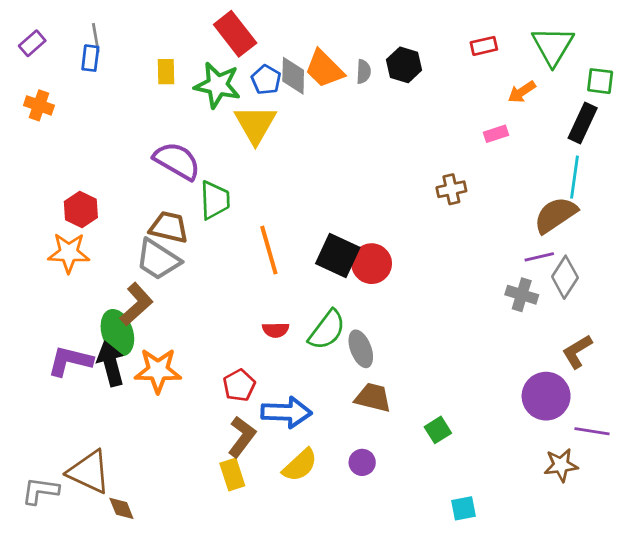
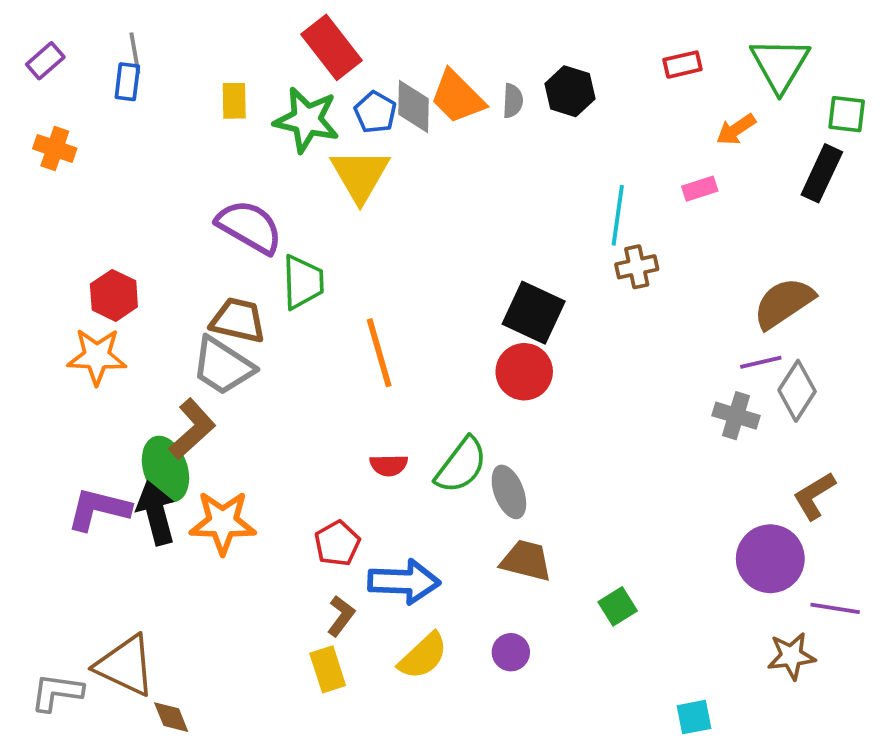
cyan line: (574, 177) -> (618, 215), moved
black square: (338, 256) -> (534, 313), moved
brown L-shape: (242, 437) -> (341, 616), size x0.7
cyan square: (464, 508) -> (694, 717), moved

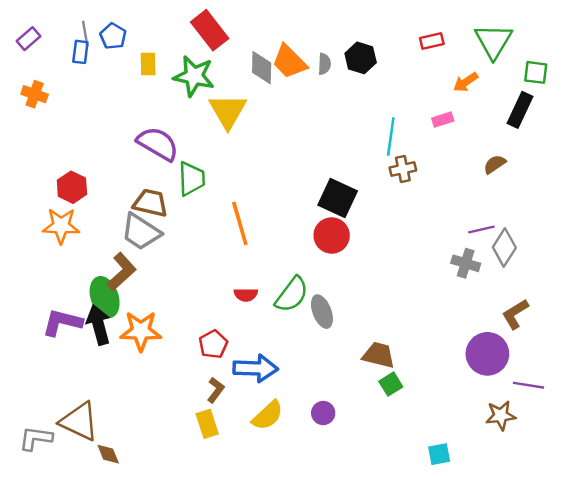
blue pentagon: (375, 112) -> (113, 36), moved
brown semicircle: (784, 303) -> (495, 164), moved, size x0.6
brown trapezoid: (526, 561) -> (379, 355), moved

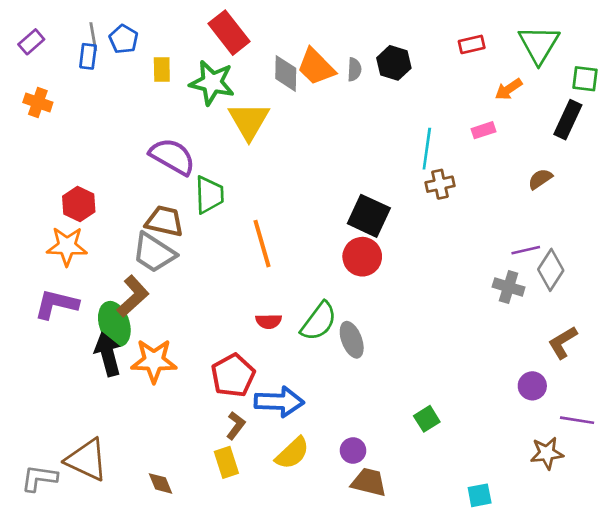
purple L-shape: (62, 322) -> (56, 304), moved
red pentagon: (213, 344) -> (233, 375), size x1.4
purple circle: (487, 354) -> (532, 386), size x0.6
brown trapezoid: (379, 355) -> (369, 482), moved
brown diamond: (108, 454) -> (160, 483), moved

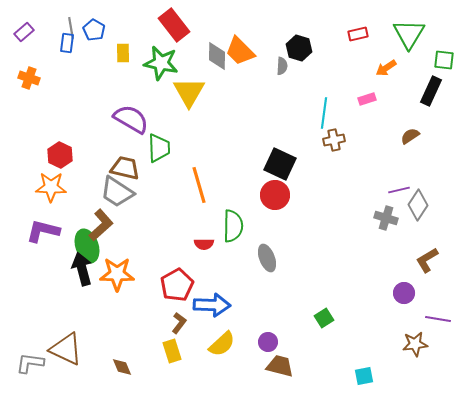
gray semicircle: (354, 69) -> (282, 66), moved
green semicircle: (319, 321) -> (233, 226), moved, turned -36

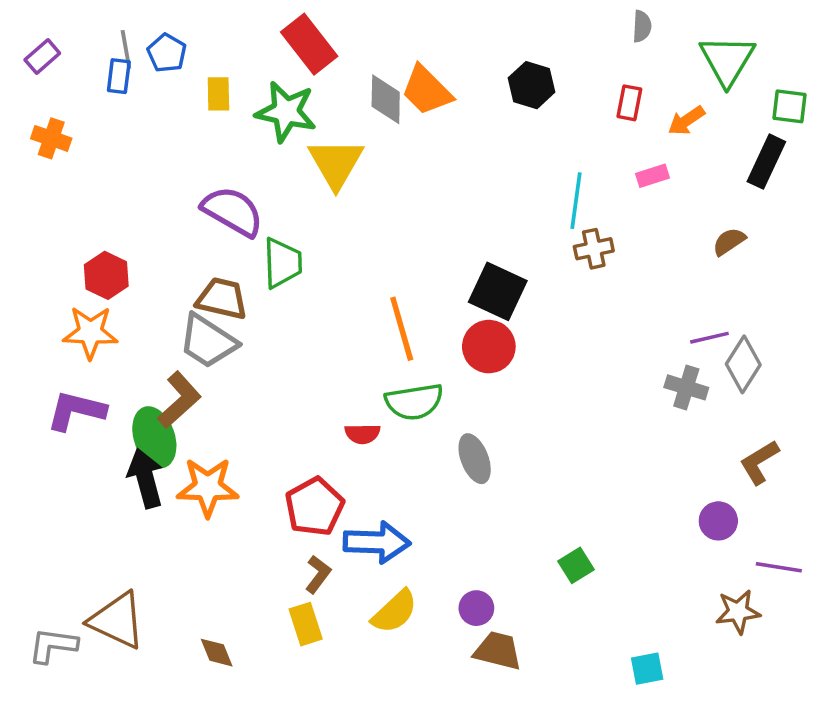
red rectangle: (358, 34) -> (629, 103), moved, turned -66
gray semicircle: (282, 66) -> (642, 26), moved
orange line: (199, 185) -> (402, 329), moved
green semicircle: (233, 226) -> (414, 402), turned 80

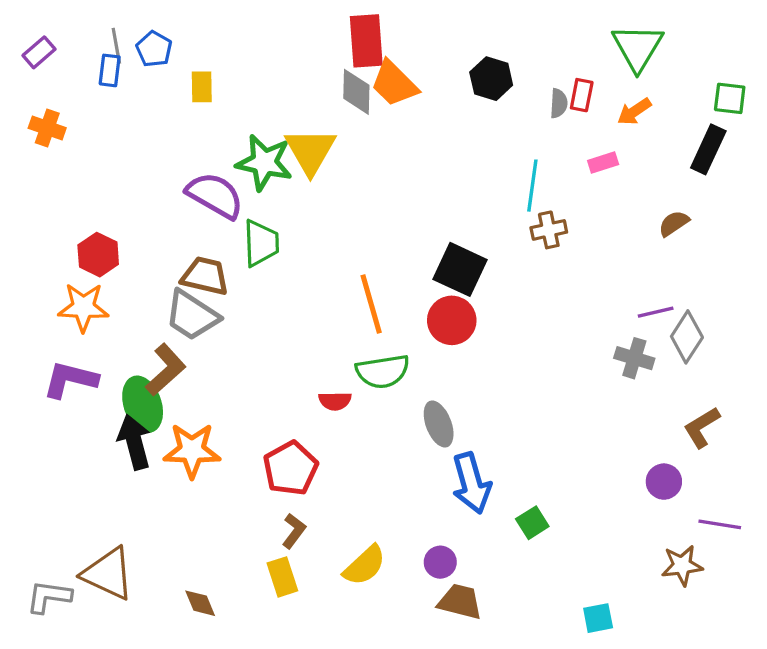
gray semicircle: (642, 26) -> (559, 103), moved
red rectangle: (309, 44) -> (366, 41), moved, turned 34
green triangle: (727, 60) -> (638, 47), moved
green star: (286, 112) -> (264, 163), moved
blue arrow: (377, 542) -> (471, 483), moved, turned 72

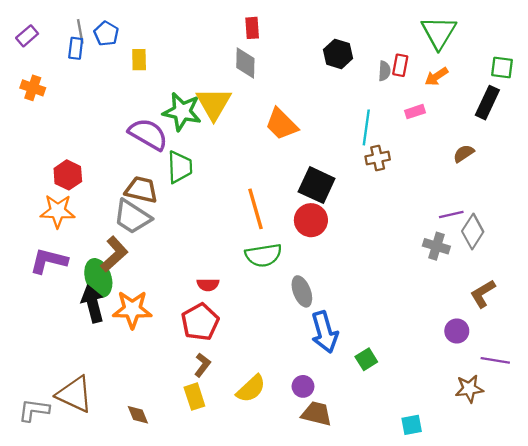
red rectangle: (366, 41) -> (252, 28), size x0.6
orange trapezoid: (394, 84) -> (282, 124), moved
red semicircle: (335, 401) -> (208, 285), moved

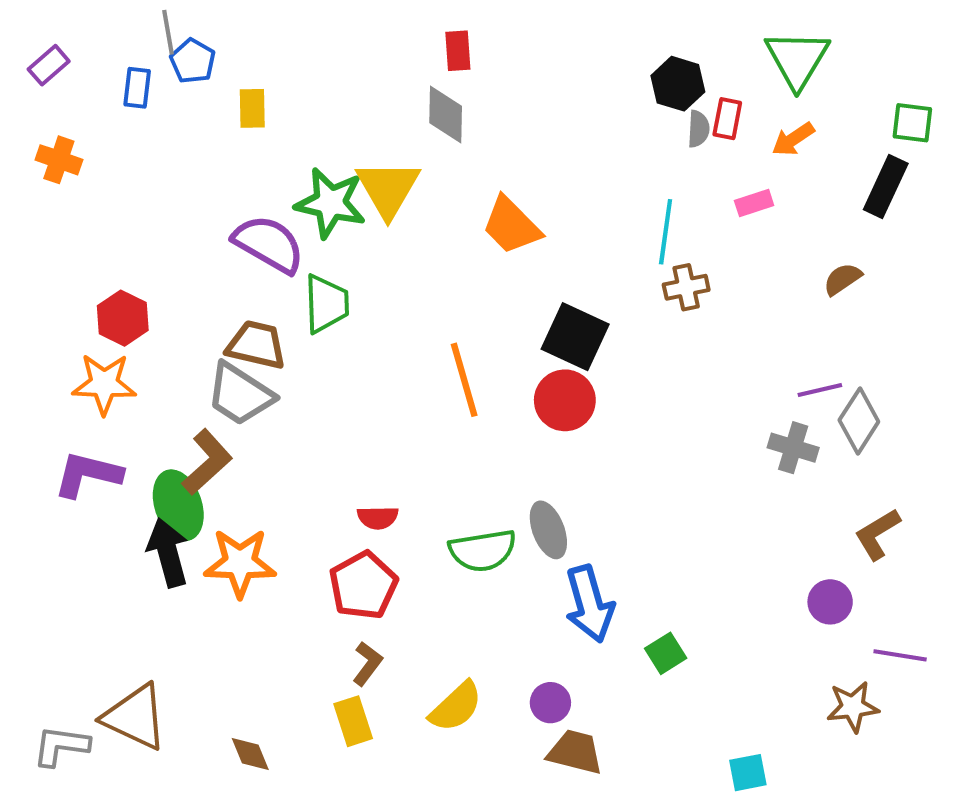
gray line: (80, 31) -> (168, 32), moved
black hexagon: (338, 54) -> (678, 84), moved
green semicircle: (263, 255) -> (483, 550), moved

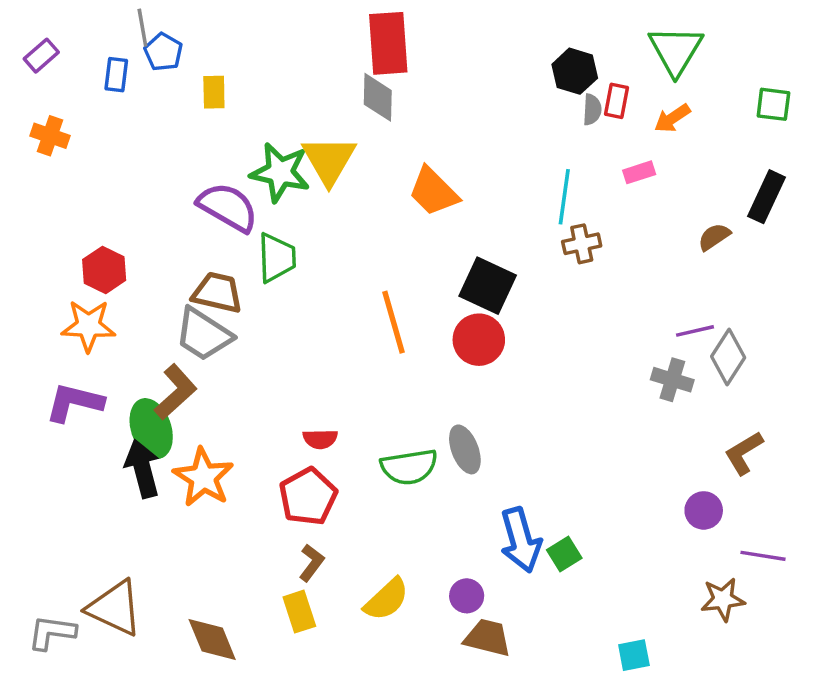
red rectangle: (458, 51) -> (388, 43), size x1.8
black rectangle: (886, 186) -> (766, 197), moved
orange star: (240, 563) -> (203, 477), turned 30
blue arrow: (590, 604) -> (521, 540), moved
brown diamond: (250, 754) -> (212, 639), size x1.5

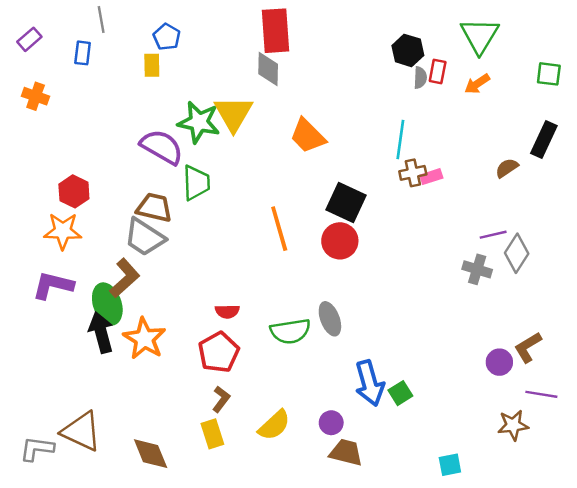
blue pentagon: (163, 52) -> (167, 37), moved
pink rectangle: (639, 172) -> (431, 177), moved
brown L-shape: (744, 453) -> (528, 347), moved

